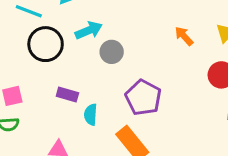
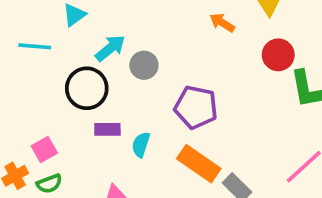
black circle: (46, 44) -> (87, 88), moved
cyan semicircle: (91, 115) -> (141, 145), turned 30

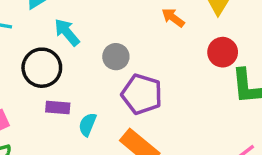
cyan arrow: (110, 48) -> (67, 32), turned -96
gray circle: (144, 65) -> (116, 57), moved

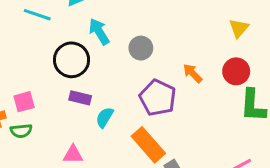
orange arrow: (173, 18) -> (193, 73), moved
gray circle: (116, 57) -> (141, 48), moved

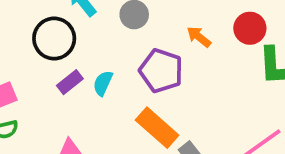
purple rectangle: (80, 98) -> (70, 82), turned -45
cyan semicircle: (105, 117) -> (103, 83), moved

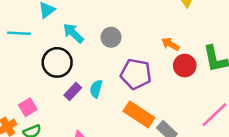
red circle: (250, 28) -> (185, 66), moved
orange arrow: (199, 37) -> (170, 44), moved

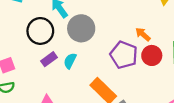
gray circle: (111, 37) -> (81, 28), moved, size x1.5
purple pentagon: (136, 74) -> (124, 55), moved

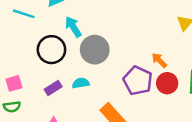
purple rectangle: (49, 59) -> (53, 88), moved
cyan semicircle: (70, 61) -> (81, 83), turned 49

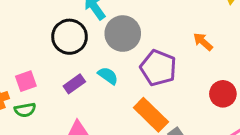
purple pentagon: (138, 81) -> (158, 68), moved
cyan semicircle: (81, 83) -> (108, 76), turned 49
red circle: (167, 83) -> (223, 94), moved

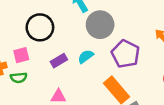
black circle: (69, 37) -> (40, 27), moved
cyan semicircle: (108, 76) -> (86, 57), turned -77

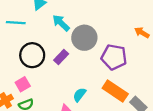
cyan semicircle: (86, 57) -> (79, 95), moved
purple rectangle: (59, 61) -> (61, 57), moved

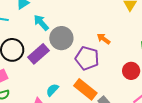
orange arrow: (142, 33) -> (104, 39), moved
purple rectangle: (61, 57) -> (39, 54), size x1.5

